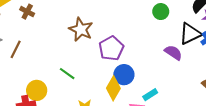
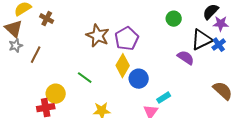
purple pentagon: (111, 48) -> (127, 39), moved
yellow diamond: (113, 88) -> (123, 66), moved

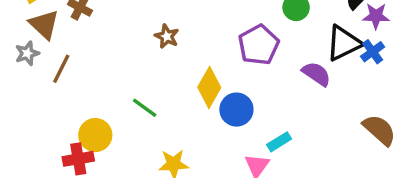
brown triangle: (14, 29) -> (44, 24), moved
brown star: (98, 36) -> (167, 36), size x0.6
purple pentagon: (127, 39) -> (259, 45), moved

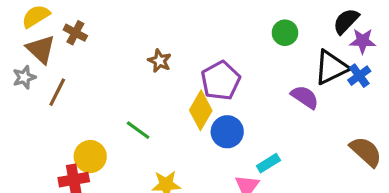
purple pentagon: (259, 45) -> (221, 81), moved

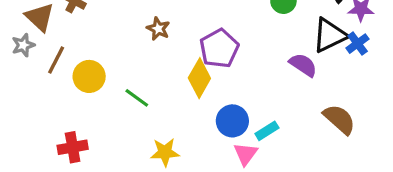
blue circle: (227, 132) -> (232, 121), moved
brown semicircle: (366, 152) -> (339, 119), moved
yellow circle: (90, 157) -> (89, 76), moved

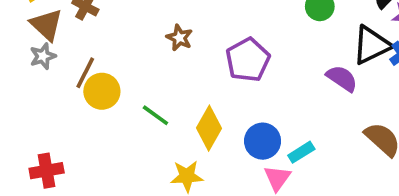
gray star: (23, 45) -> (43, 56), moved
brown line: (56, 60) -> (85, 73), moved
yellow diamond: (199, 78) -> (209, 128), moved
red cross: (73, 147) -> (47, 171), moved

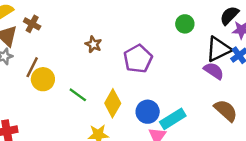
purple semicircle: (342, 78) -> (214, 71), moved
cyan rectangle: (301, 152) -> (173, 119), size x1.5

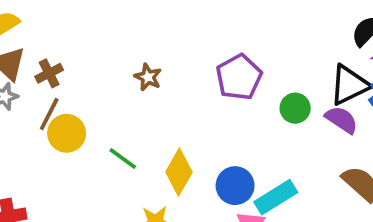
brown cross: (32, 24) -> (49, 73), moved, turned 35
green circle: (185, 24) -> (295, 108), moved
purple pentagon: (138, 59) -> (239, 77), moved

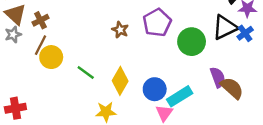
brown star: (148, 77) -> (120, 30), moved
green circle: (295, 108) -> (192, 42), size x1.5
purple semicircle: (342, 120) -> (218, 77), moved, turned 36

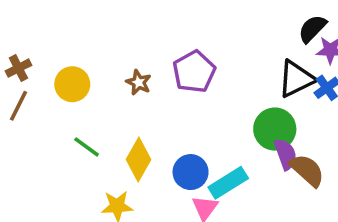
green circle: (192, 42) -> (275, 129), moved
yellow circle: (51, 57) -> (72, 84), moved

